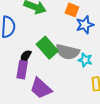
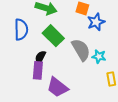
green rectangle: (47, 48) -> (53, 36), moved
gray semicircle: (67, 52) -> (81, 50), turned -130

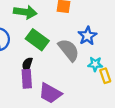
blue star: (96, 22) -> (87, 36), moved
cyan star: (99, 56) -> (95, 64), moved

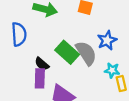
green rectangle: (37, 40) -> (67, 52), moved
black semicircle: (27, 65) -> (42, 64), turned -72

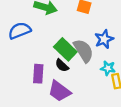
blue semicircle: (19, 34) -> (19, 31), turned -110
black semicircle: (42, 64) -> (62, 65), moved

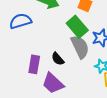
green rectangle: (65, 49) -> (77, 27), moved

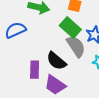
black semicircle: (58, 59) -> (56, 61), size x1.5

